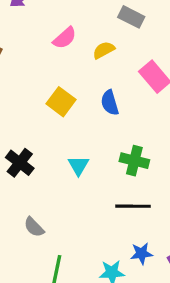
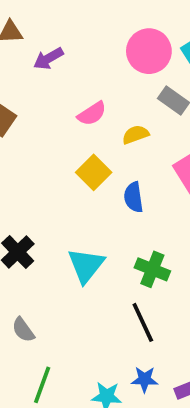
yellow square: (61, 102) -> (94, 172), moved
cyan triangle: (78, 166) -> (86, 265), size x1.5
black line: (133, 206) -> (143, 322), turned 56

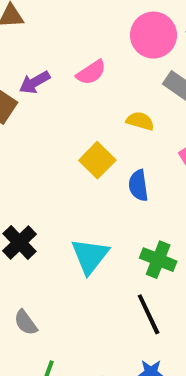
purple arrow: (48, 59) -> (35, 82), moved
pink semicircle: (92, 114) -> (91, 72), moved
yellow semicircle: (135, 135) -> (140, 121), turned 36

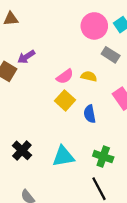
pink semicircle: (91, 72) -> (65, 76), moved
cyan triangle: (90, 256) -> (63, 156), turned 45

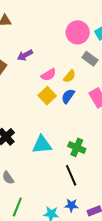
purple arrow: (26, 57) -> (25, 55), moved
yellow semicircle: (89, 76) -> (70, 76), turned 112
blue semicircle: (90, 114) -> (68, 96), moved, turned 42

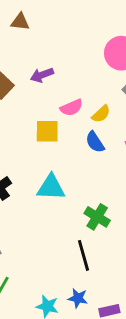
yellow square: (47, 96) -> (47, 131), moved, turned 36
blue semicircle: (68, 96) -> (95, 142), turned -77
cyan triangle: (42, 145) -> (51, 187), moved

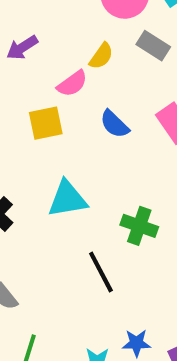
yellow semicircle: (101, 114) -> (101, 56), moved
black line: (83, 255) -> (101, 272), moved

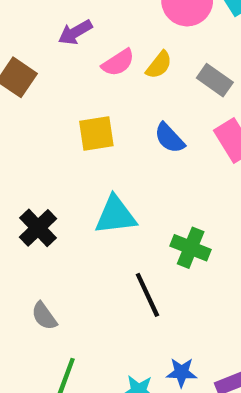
gray rectangle: (153, 46) -> (215, 80), moved
purple arrow: (22, 48) -> (75, 32), moved
pink semicircle: (72, 84) -> (118, 63), moved

